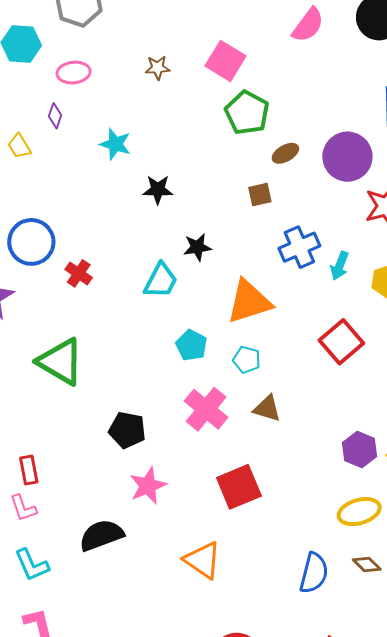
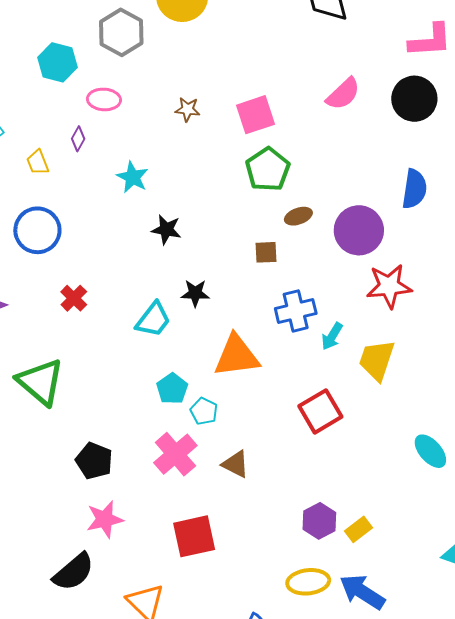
pink square: (225, 61) -> (256, 115), turned 30
blue circle: (31, 242) -> (37, 230), moved
cyan pentagon: (247, 360) -> (204, 411), moved
black semicircle: (101, 535) -> (74, 572), moved, turned 150

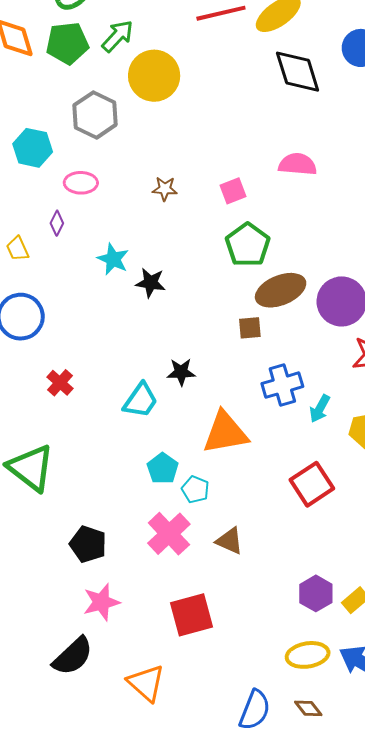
pink semicircle: (343, 94) -> (298, 164), moved, turned -129
pink square: (256, 115) -> (233, 191), size x0.7
brown ellipse: (298, 216) -> (281, 290), size x1.8
black star: (166, 230) -> (151, 283), moved

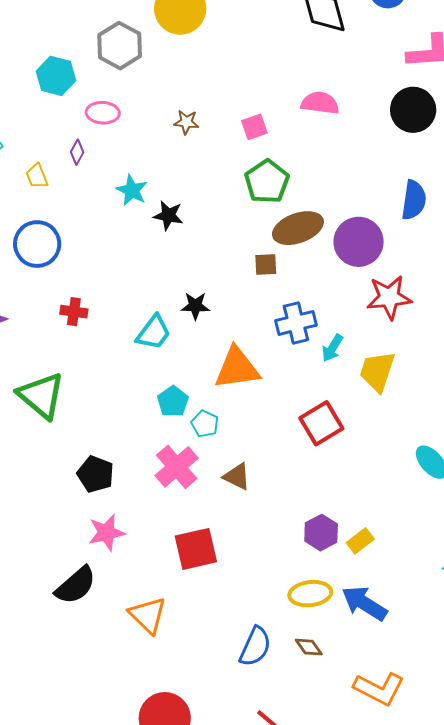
red cross: (60, 383) -> (74, 312), turned -36

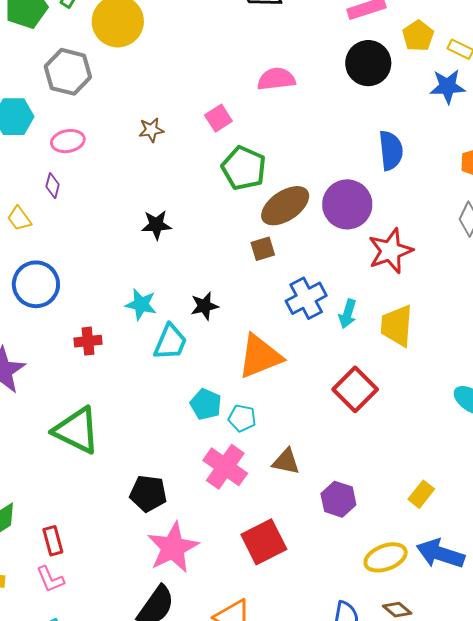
cyan star: (132, 190) -> (141, 304), moved
pink star: (106, 533) -> (173, 548), size x1.4
purple hexagon: (321, 533) -> (338, 499), moved

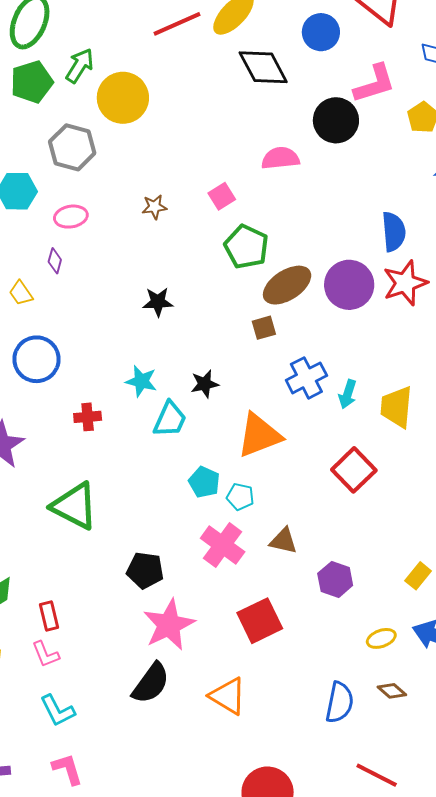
black circle: (368, 63) -> (336, 120), moved
red star: (390, 251) -> (405, 283), moved
yellow ellipse: (386, 557) -> (381, 638), size x0.7

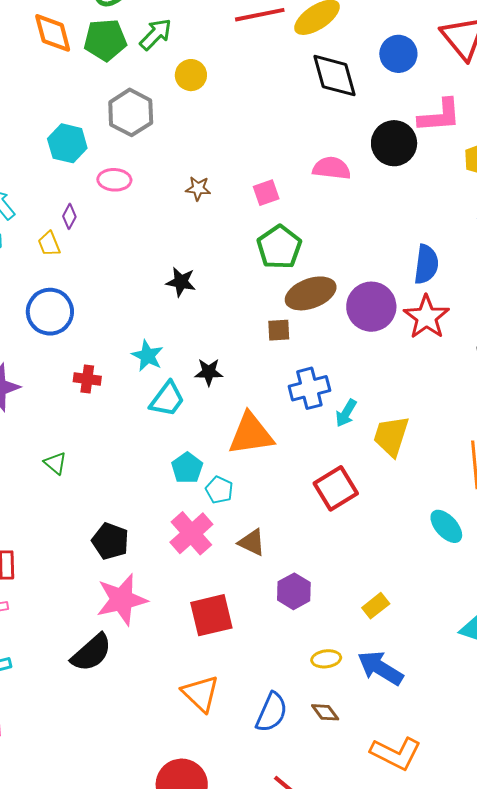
yellow circle: (123, 98) -> (191, 75), size x0.6
purple diamond: (55, 261) -> (69, 216), moved
red star: (405, 283) -> (426, 317), turned -30
green triangle: (75, 506) -> (55, 463), size x0.5
orange triangle: (228, 696) -> (201, 693), moved

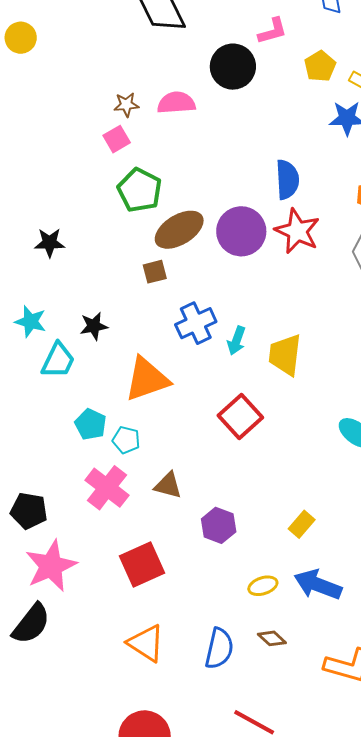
pink L-shape: (440, 116) -> (273, 31), size x0.7
brown star: (198, 188) -> (126, 105), moved

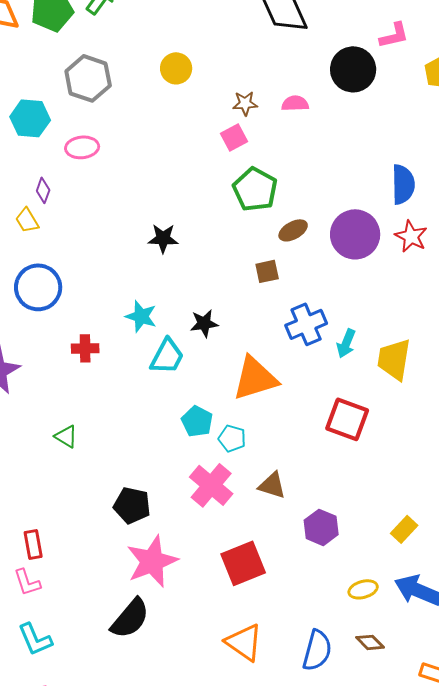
yellow circle: (21, 38) -> (176, 68), moved
pink semicircle: (176, 103) -> (295, 103), size x0.7
brown ellipse: (179, 230) -> (293, 230), size x0.6
red star: (297, 231) -> (411, 236), size x0.7
red square: (240, 417) -> (347, 419), turned -30

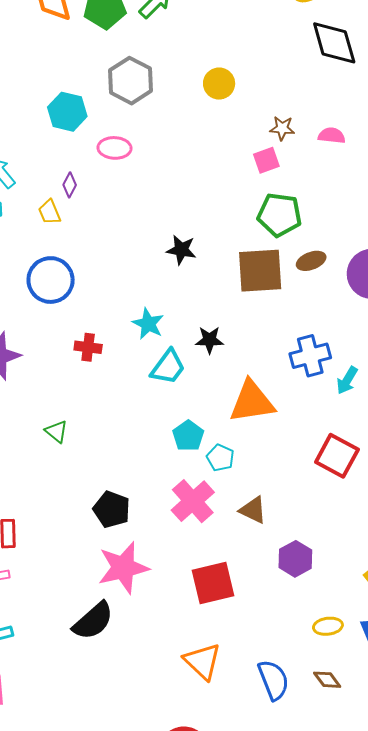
green pentagon: (255, 189) -> (280, 215), turned -30
brown square: (267, 271) -> (260, 271), moved, size x2.0
blue semicircle: (317, 650) -> (273, 680), turned -45

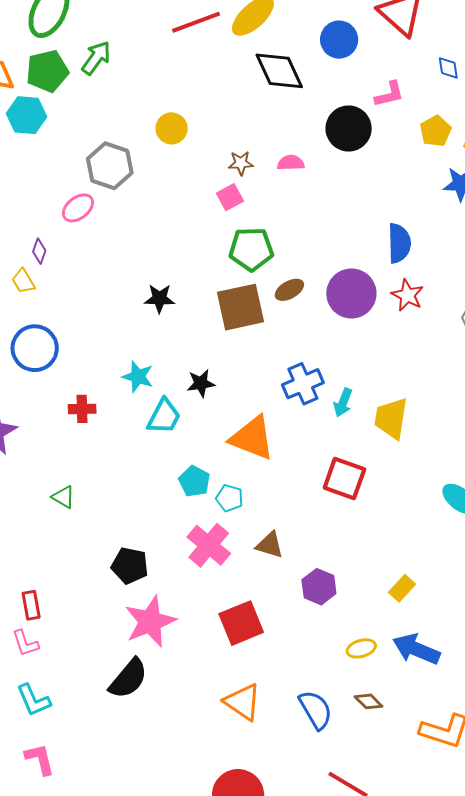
gray hexagon: (131, 81) -> (110, 166), moved
cyan hexagon: (67, 112) -> (26, 115), moved
pink ellipse: (114, 148) -> (78, 208), turned -32
orange triangle: (252, 402) -> (252, 438), turned 39

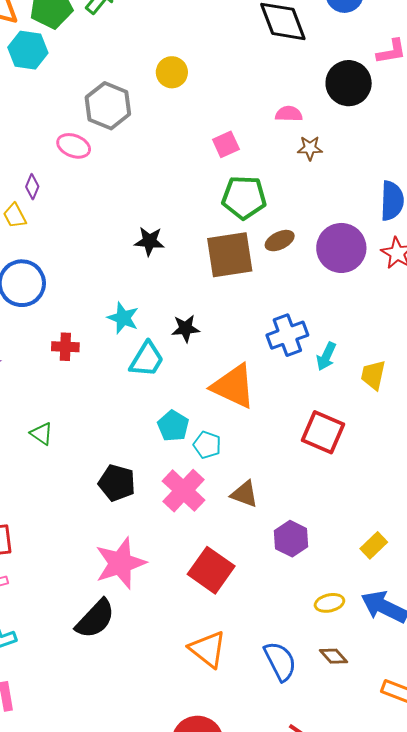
brown star: (241, 163) -> (310, 148), moved
pink ellipse: (78, 208) -> (74, 146), turned 56
yellow trapezoid: (391, 418) -> (373, 375), size x0.7
black pentagon: (130, 566) -> (117, 483), moved
red square: (241, 623) -> (211, 570), turned -36

